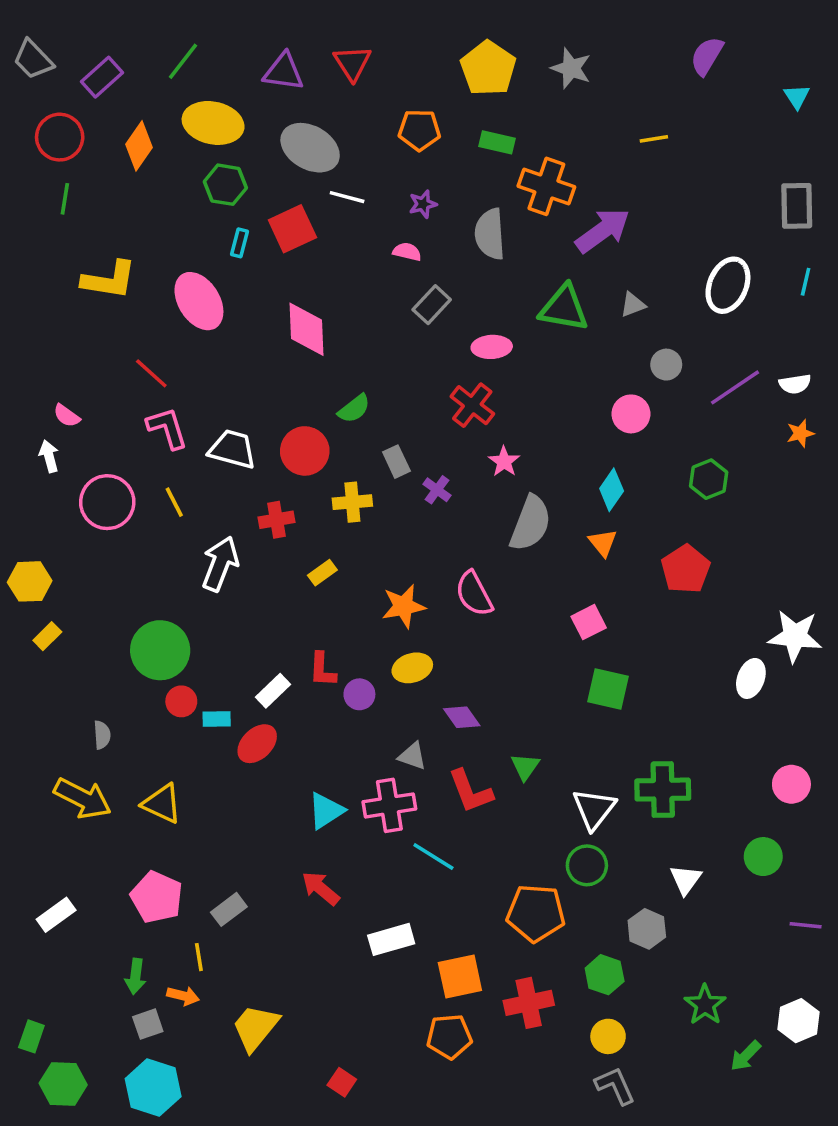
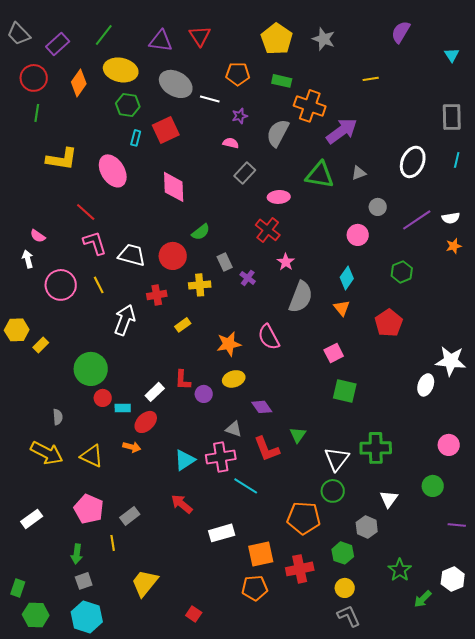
white line: (347, 197) -> (210, 99), moved
gray semicircle: (490, 234) -> (278, 133), turned 32
yellow rectangle: (47, 636) -> (41, 345), moved
orange arrow: (183, 996) -> (132, 447), moved

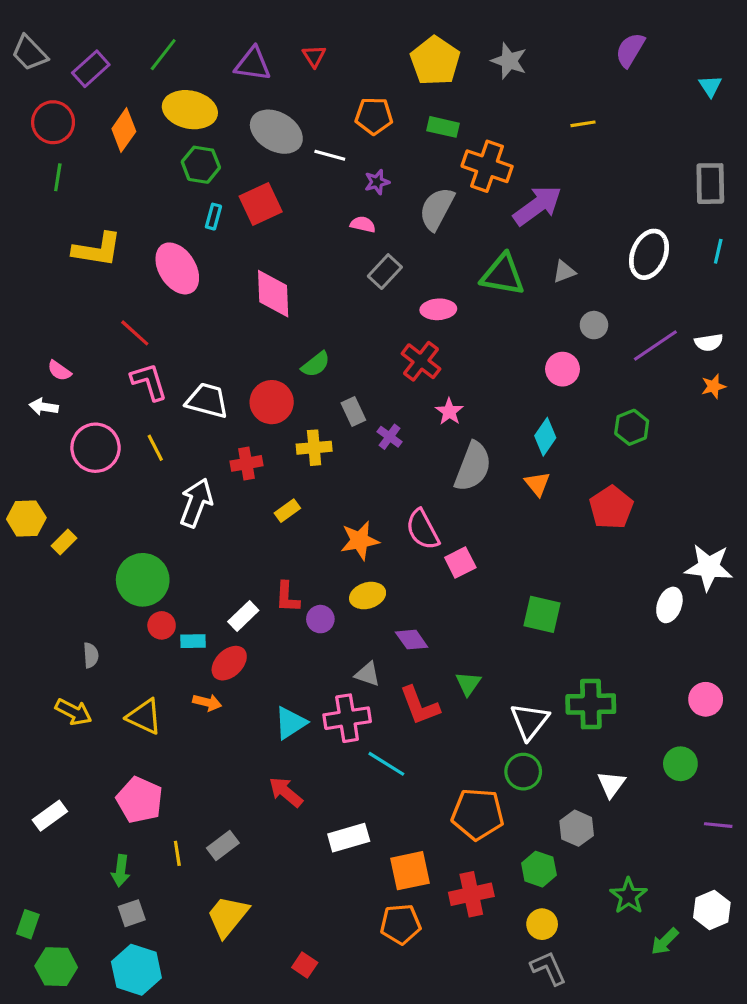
red triangle: (200, 36) -> (314, 56), size x0.7
white arrow: (28, 259) -> (44, 407), turned -66
pink square: (334, 353) -> (460, 562), moved
yellow arrow: (47, 453) -> (74, 712), size x0.7
gray rectangle: (130, 516) -> (223, 846), moved

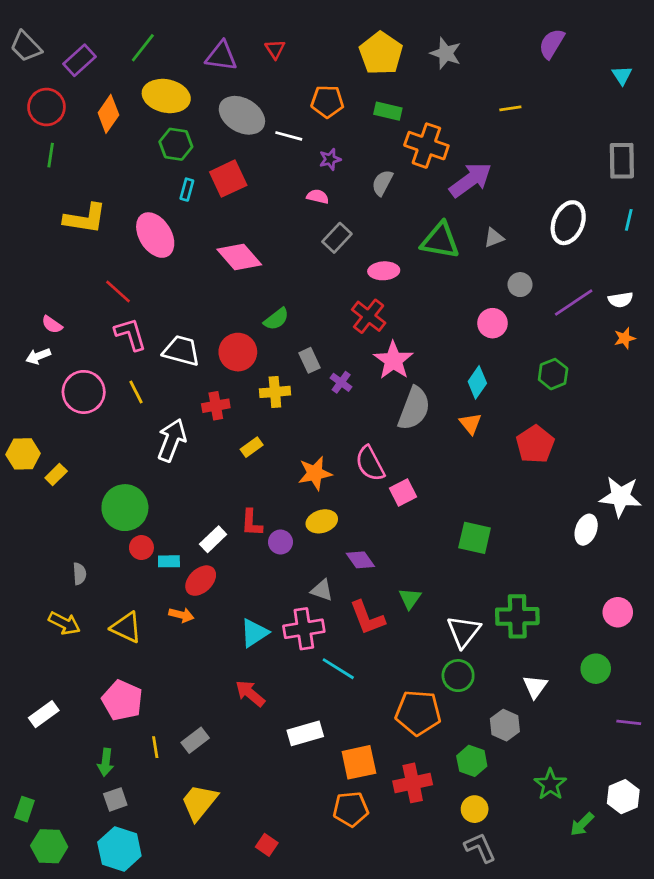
gray semicircle: (437, 209) -> (382, 183), size x0.7
pink diamond: (273, 294) -> (239, 257), turned -39
white arrow: (44, 407) -> (38, 356), turned -30
pink star: (449, 412) -> (393, 360), size x1.6

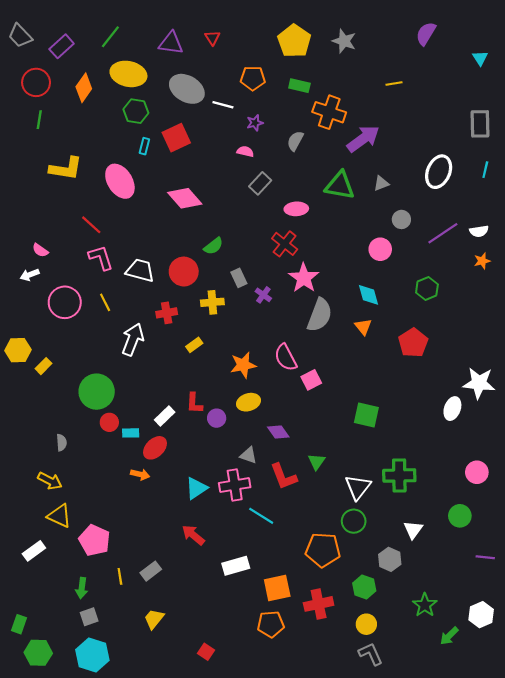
cyan diamond: (477, 382) -> (369, 295), turned -50
yellow triangle: (126, 627) -> (59, 516), moved
yellow trapezoid: (199, 802) -> (154, 619), size x0.7

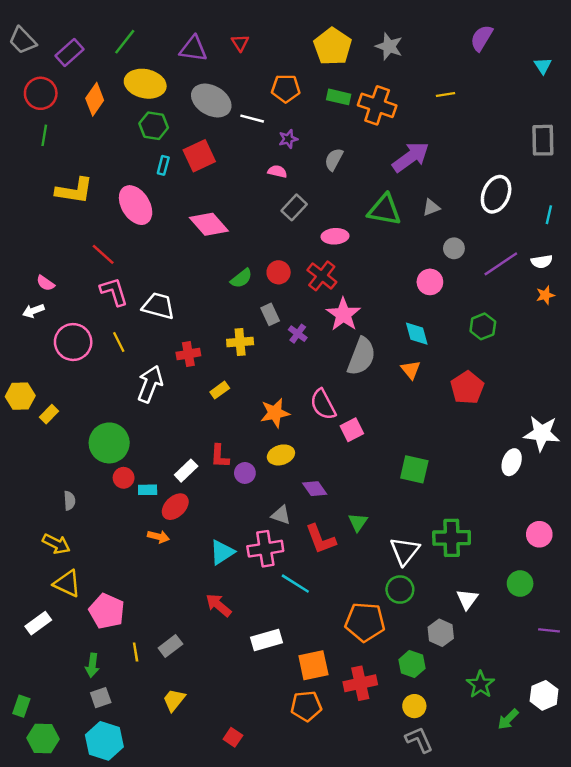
orange cross: (329, 112) -> (377, 105), moved
cyan line: (485, 170) -> (549, 215), moved
red circle: (184, 272) -> (279, 272), moved, size x0.7

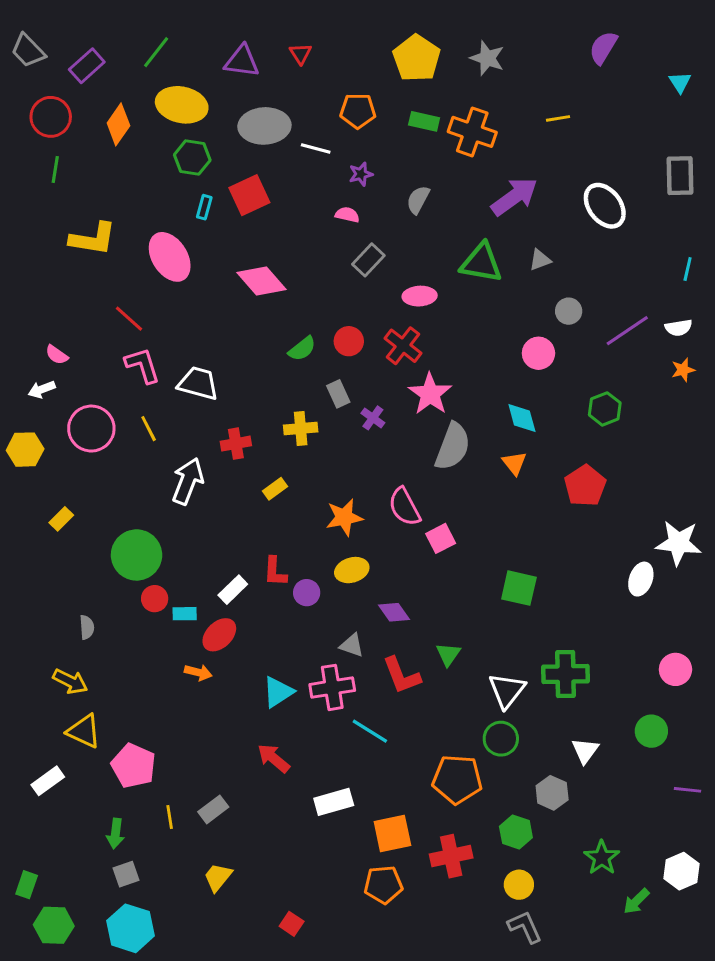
gray ellipse: (211, 101) -> (264, 126), turned -33
white ellipse: (496, 194) -> (605, 206), moved, turned -60
yellow hexagon: (20, 396) -> (25, 450), moved

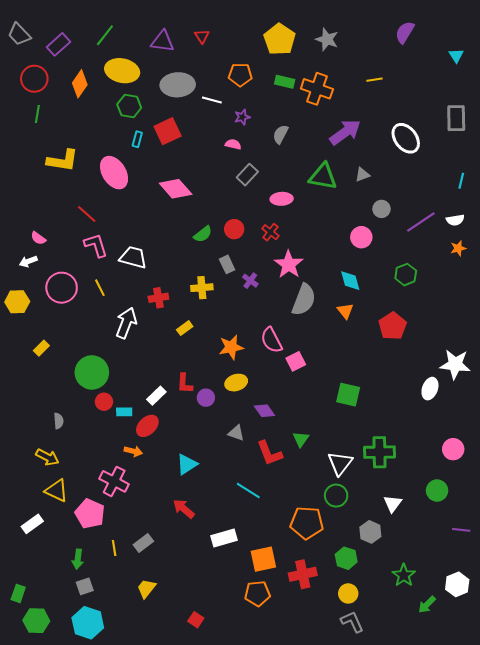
red cross: (403, 346) -> (270, 232), size x0.7
pink cross: (332, 687) -> (114, 481), moved, turned 36

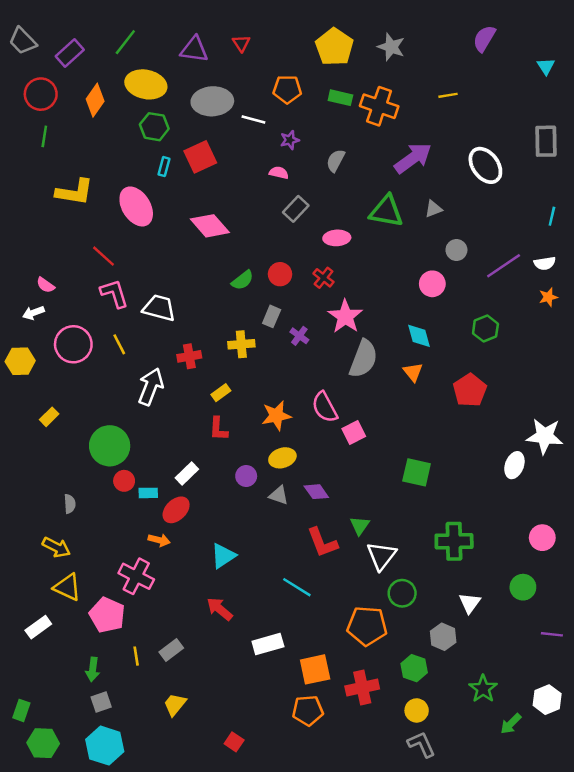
gray rectangle: (227, 264) -> (272, 316), turned 48
red L-shape: (185, 384) -> (218, 429), moved
gray triangle: (236, 433) -> (279, 495), moved
white triangle: (340, 463) -> (382, 556), moved

